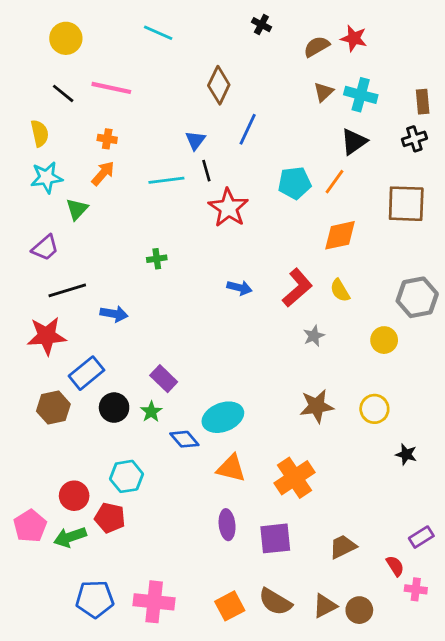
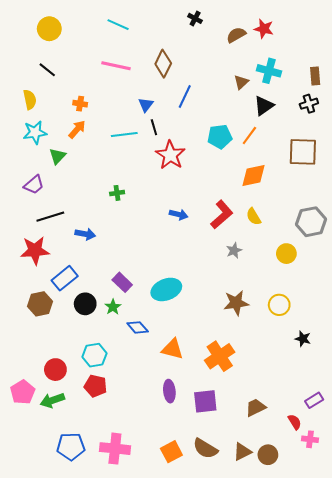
pink line: (111, 88) -> (116, 66), moved
brown triangle: (323, 92) -> (241, 82), moved
cyan ellipse: (223, 417) -> (166, 289), moved
red pentagon: (110, 518) -> (95, 386), moved

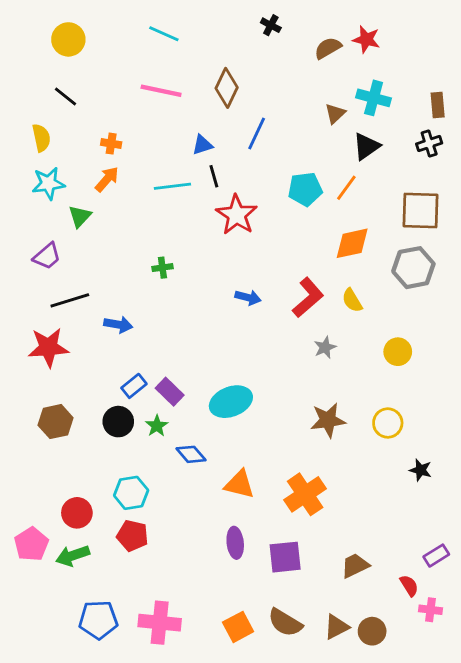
blue triangle: (146, 105) -> (202, 145), turned 35
gray hexagon: (311, 222) -> (413, 268), moved
blue rectangle: (65, 278) -> (134, 386), moved, size x0.7

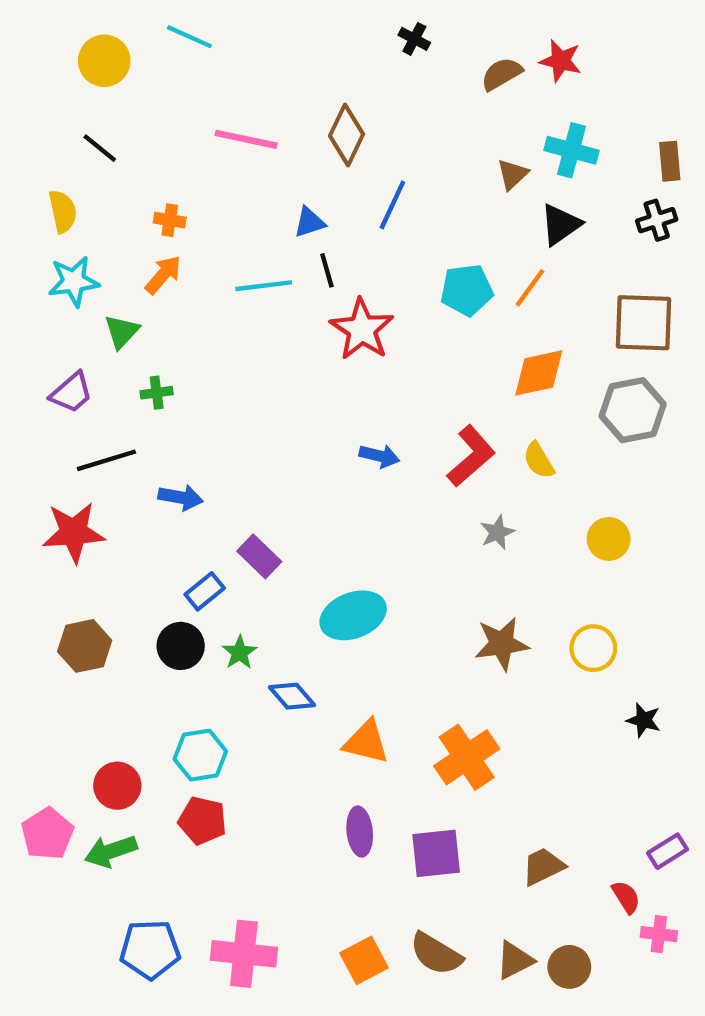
cyan line: (164, 34) -> (189, 37), moved
green cross: (162, 268) -> (157, 393), moved
purple rectangle: (170, 392) -> (259, 556), moved

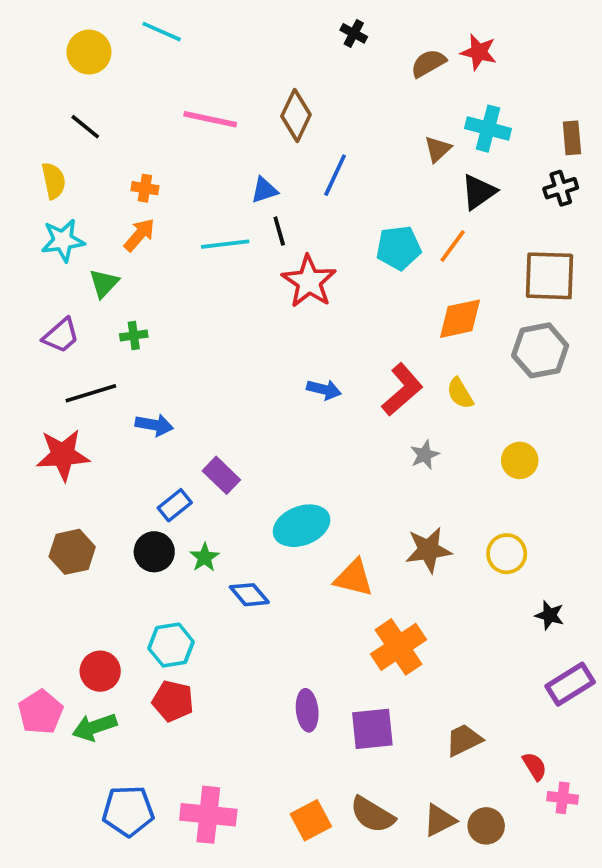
orange triangle: (366, 742) -> (354, 578), moved
purple rectangle: (668, 851) -> (570, 684), moved, size x1.4

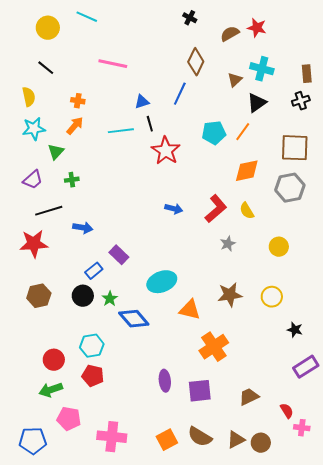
brown diamond: (296, 115) -> (196, 62), moved
blue diamond: (249, 595) -> (134, 319), size x1.4
pink pentagon: (40, 712) -> (69, 419), moved, turned -30
blue pentagon: (128, 811) -> (33, 441), moved

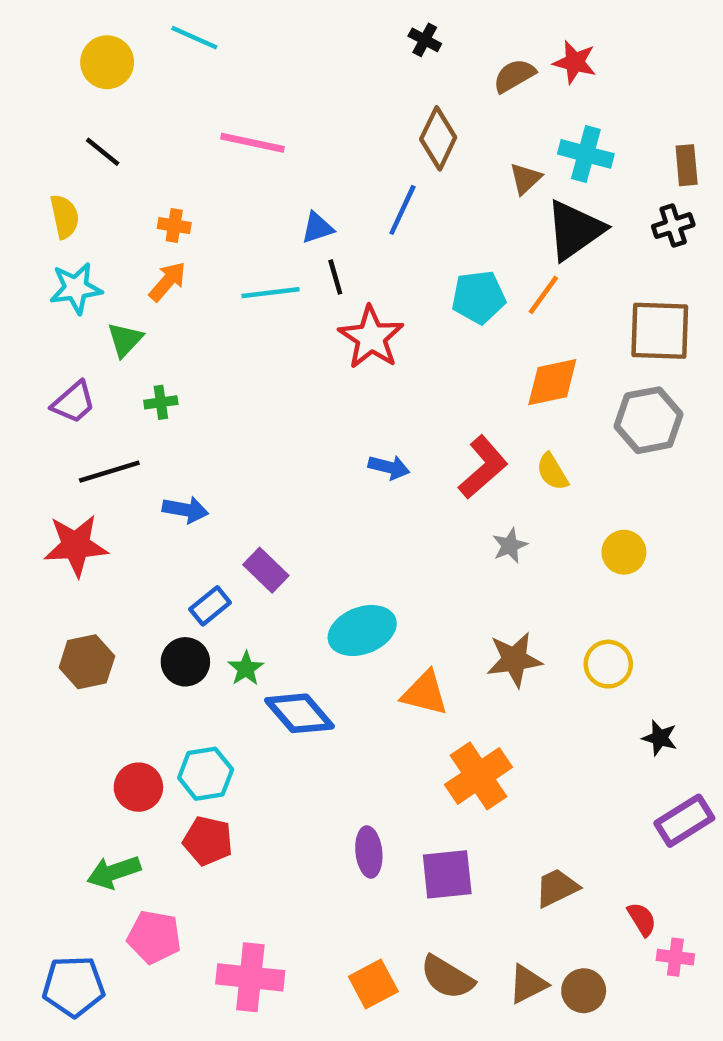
black triangle: (257, 103) -> (575, 230), size x1.4
red circle: (54, 360) -> (138, 787), moved

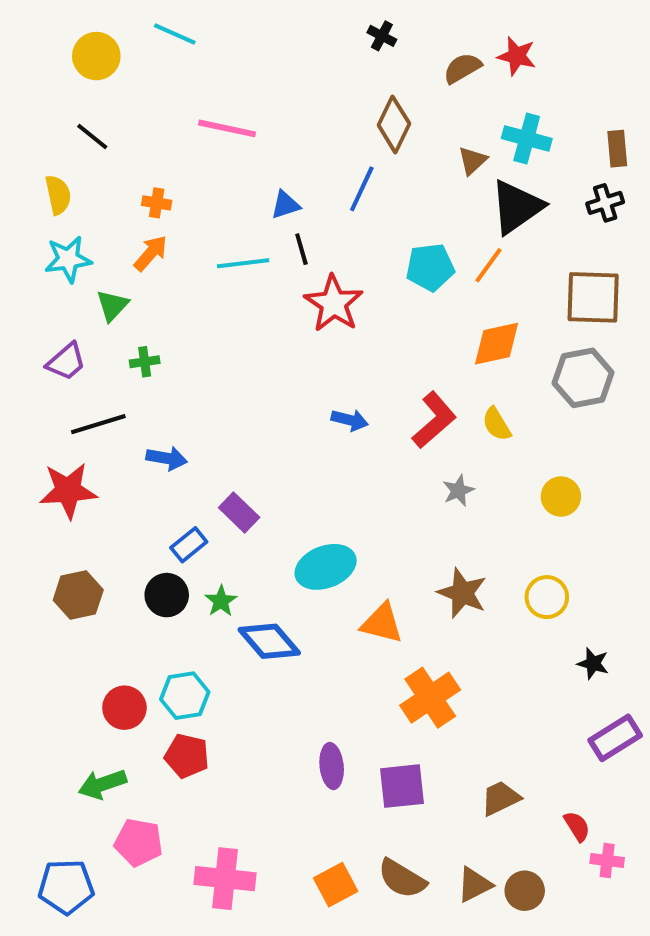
brown star: (514, 660) -> (462, 593), turned 30

